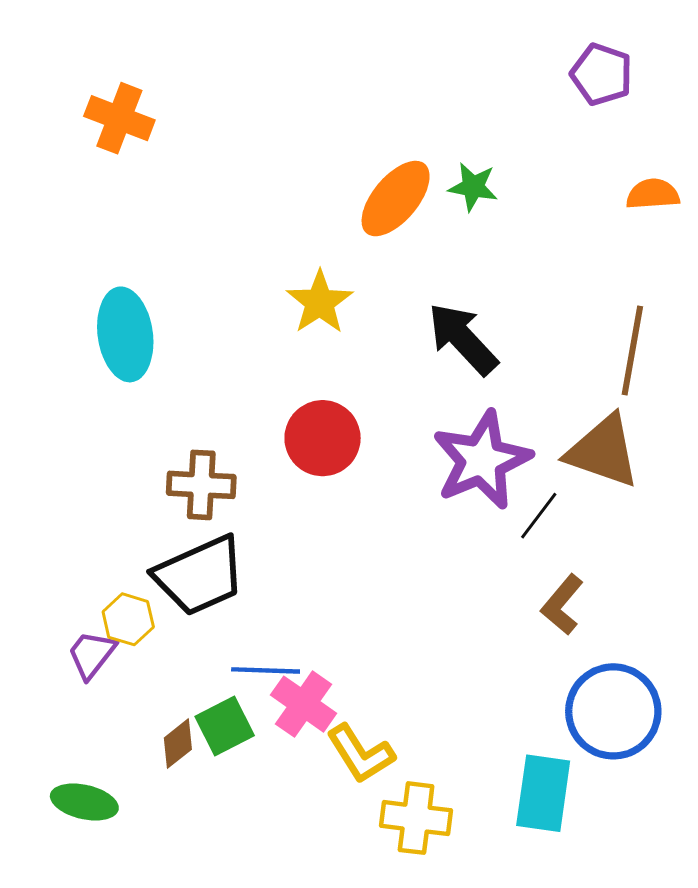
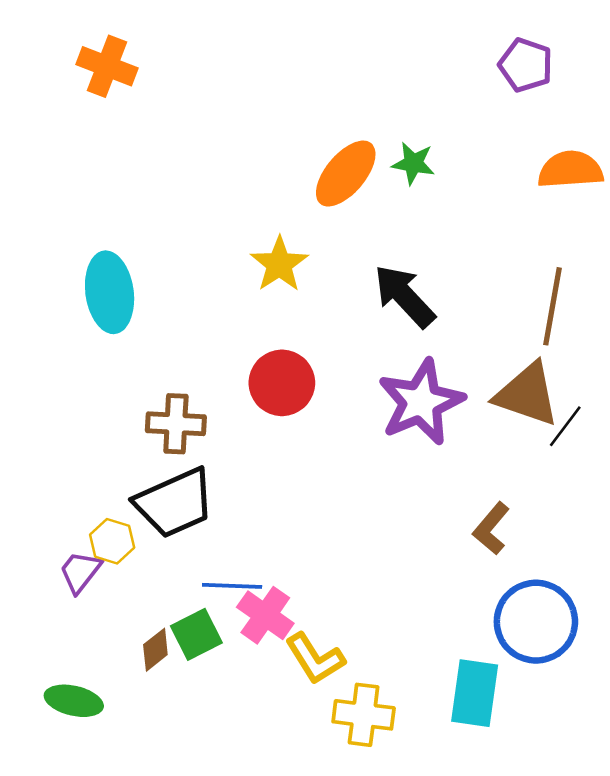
orange cross: (119, 118) -> (107, 66), moved
orange semicircle: (653, 194) -> (570, 170), size x1.4
black line: (539, 516) -> (565, 426), moved

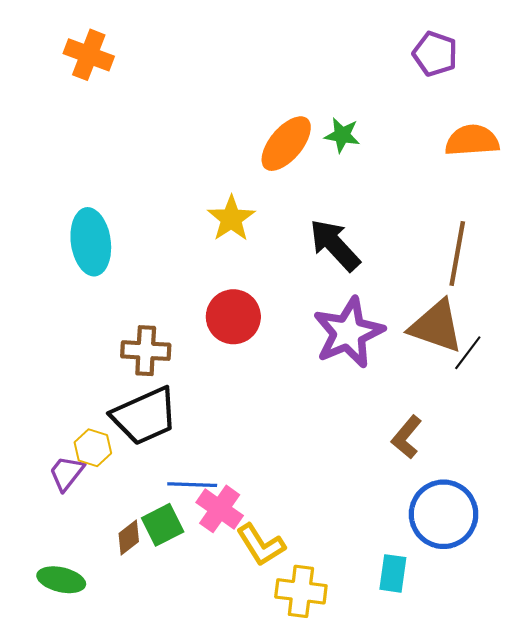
cyan rectangle: (475, 693) -> (393, 573), size x0.7

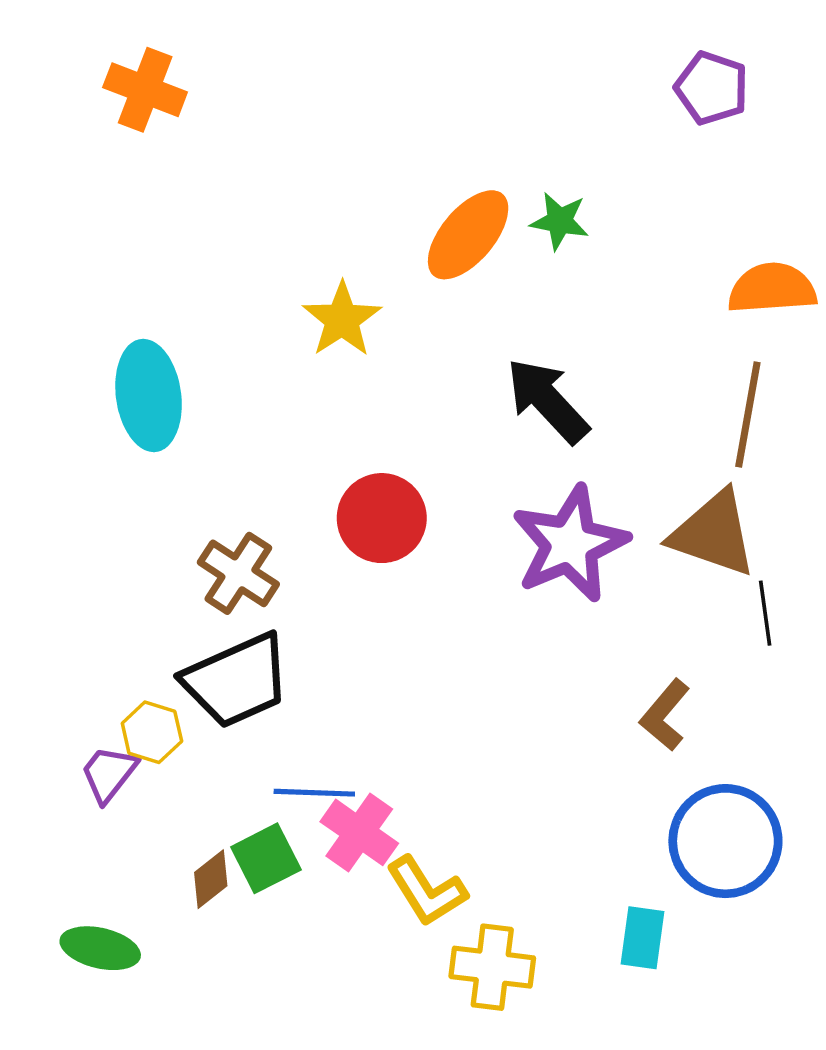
orange semicircle: (472, 140) -> (772, 288), moved
yellow star: (231, 219) -> (342, 319), moved
brown cross: (146, 351) -> (238, 573), turned 30
black line: (468, 353) -> (765, 613), moved, turned -45

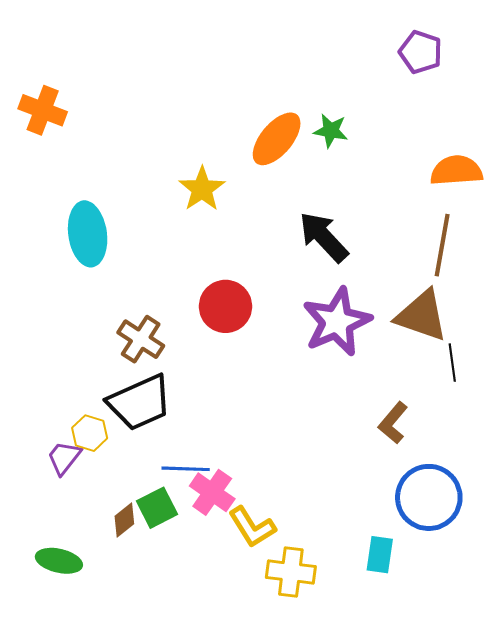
orange cross: (145, 90) -> (43, 110), moved

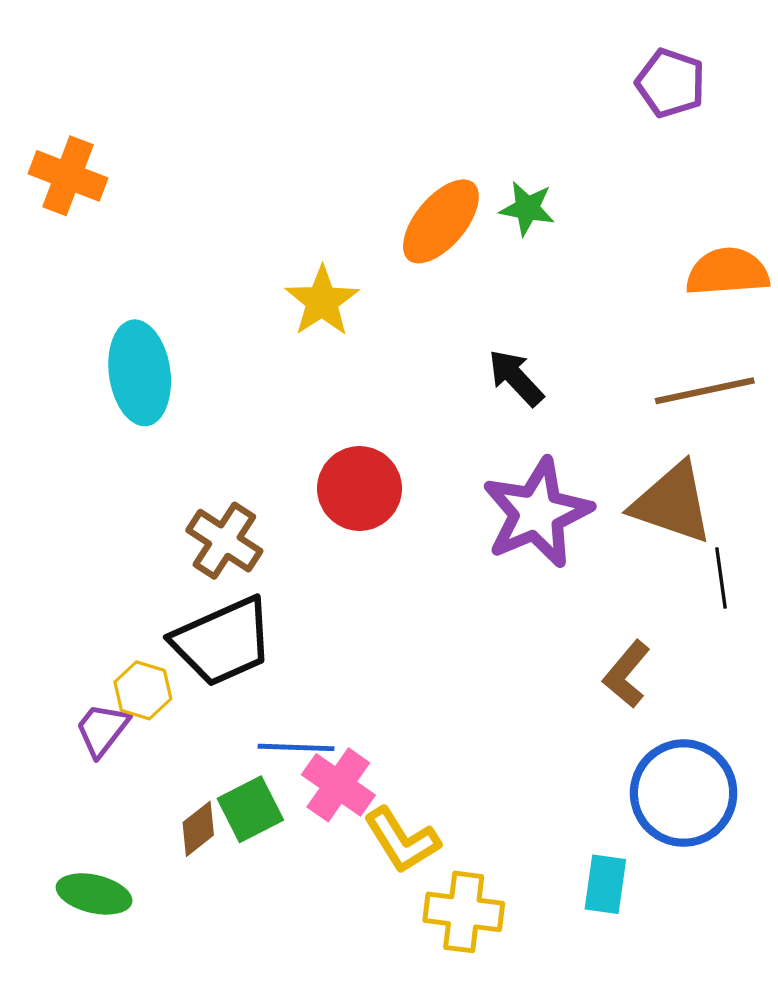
black arrow: (324, 237) -> (516, 378), size x0.7
brown line: (442, 245) -> (705, 391), turned 68

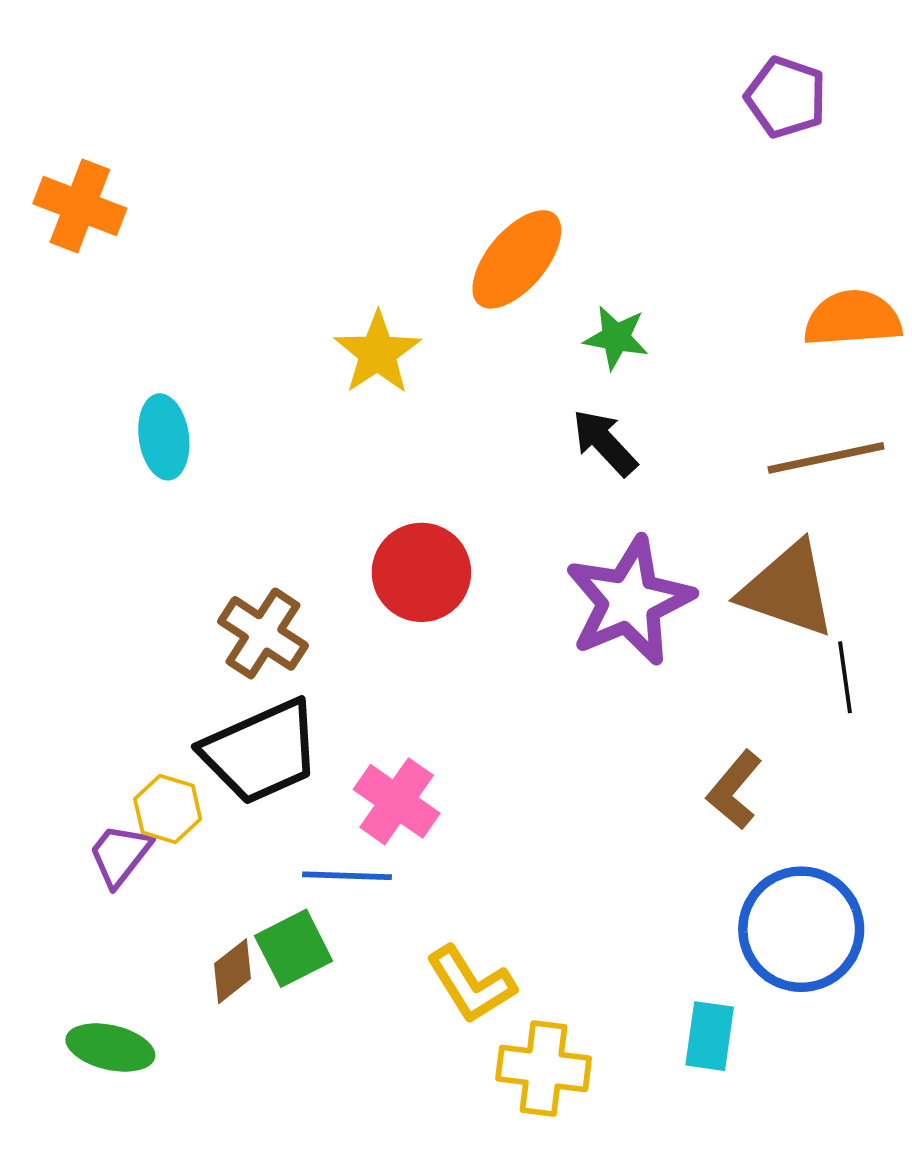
green star: (527, 208) -> (616, 338), moved
cyan ellipse: (140, 373) -> (164, 437), size x0.7
pink cross: (338, 785) -> (397, 801), moved

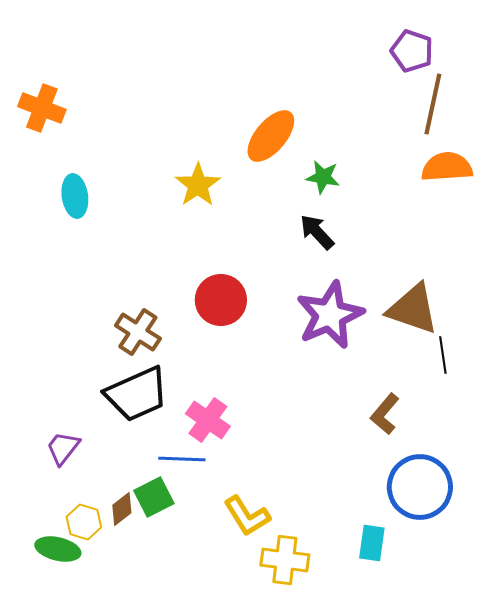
cyan ellipse: (164, 437) -> (75, 196), moved
brown line: (826, 458) -> (433, 104), moved, turned -66
yellow hexagon: (168, 809) -> (84, 522), moved

